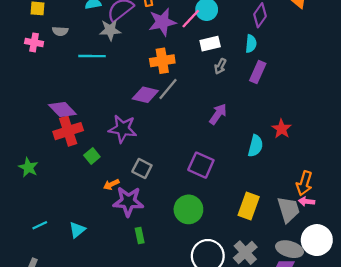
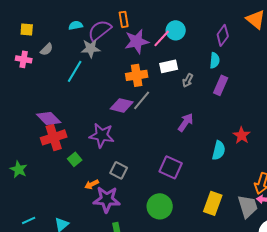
gray semicircle: (60, 31) -> (47, 49), turned -48
white rectangle: (210, 44) -> (169, 66), moved
cyan line: (92, 56) -> (75, 71), turned -60

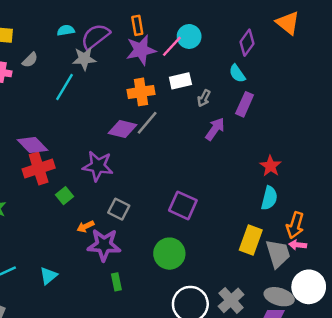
orange rectangle: (124, 19) -> (137, 25), moved
cyan semicircle: (215, 60) -> (237, 73), turned 140
purple arrow: (186, 122) -> (215, 129), moved
cyan semicircle: (219, 150) -> (269, 198), moved
yellow rectangle: (213, 203) -> (251, 240), moved

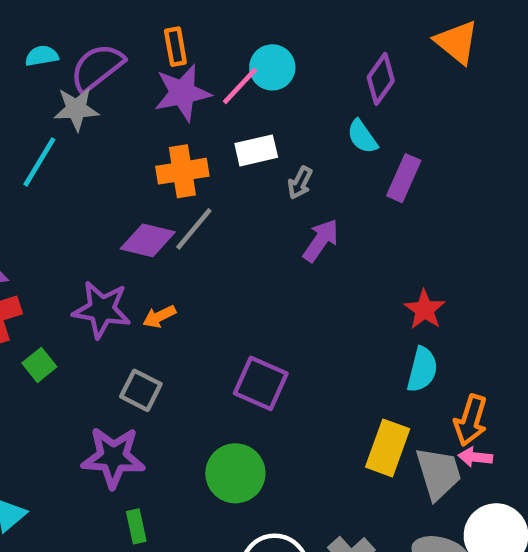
purple rectangle: (245, 104) -> (404, 178), moved
orange arrow: (85, 226) -> (159, 316), moved

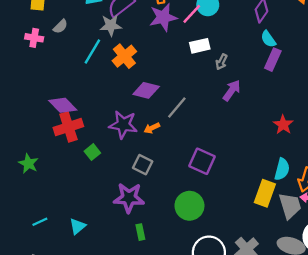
cyan semicircle: (362, 137) -> (268, 39), moved
orange cross: (182, 171) -> (124, 56), moved, turned -30
gray line: (194, 229) -> (177, 108), moved
cyan semicircle: (422, 370) -> (282, 169), moved

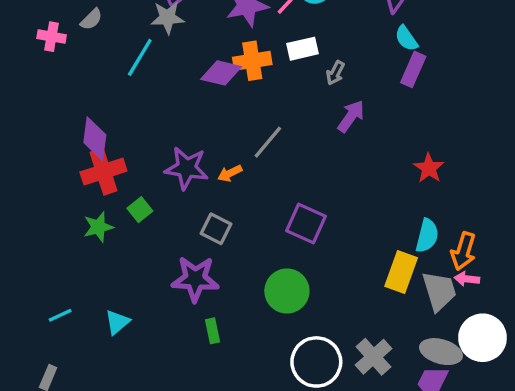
orange cross: (124, 56) -> (252, 61), moved, turned 30
purple diamond: (146, 90) -> (221, 73), moved
purple diamond: (63, 105) -> (95, 139), turned 52
green star: (28, 164) -> (98, 227), moved, turned 30

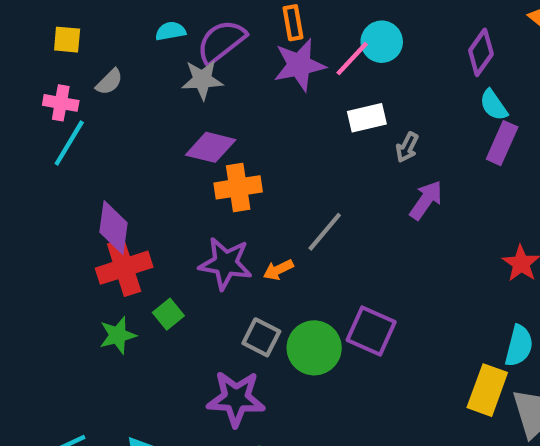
cyan line: (140, 57) -> (69, 143), moved
orange cross: (252, 61) -> (238, 187), moved
purple diamond: (221, 73) -> (211, 147), moved
green circle: (287, 291) -> (314, 348), moved

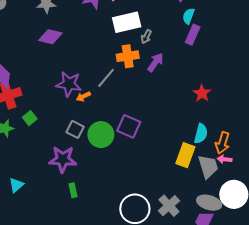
cyan semicircle: (494, 105) -> (188, 16), turned 56
white rectangle: (367, 118) -> (127, 22), size x1.5
orange cross: (238, 187) -> (128, 56), moved
purple star: (225, 263) -> (69, 84), moved

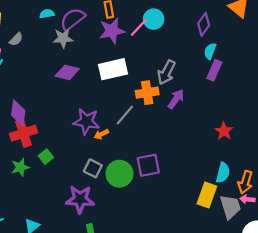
white rectangle: (127, 22) -> (113, 69), moved
gray arrow: (146, 37) -> (166, 72), size x1.6
purple square: (129, 126) -> (148, 165), turned -35

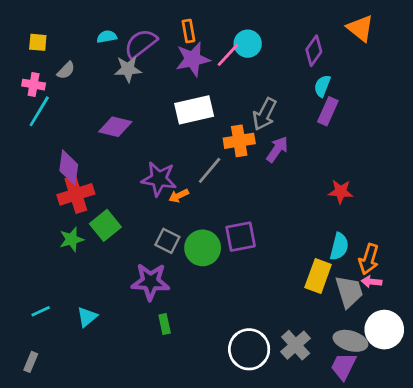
purple diamond: (67, 72) -> (115, 127), moved
red star: (224, 131) -> (341, 192), turned -30
green square: (46, 157) -> (105, 225), size x1.5

